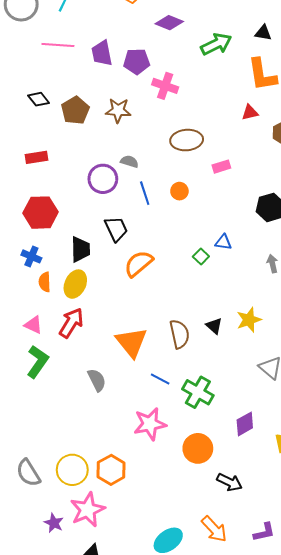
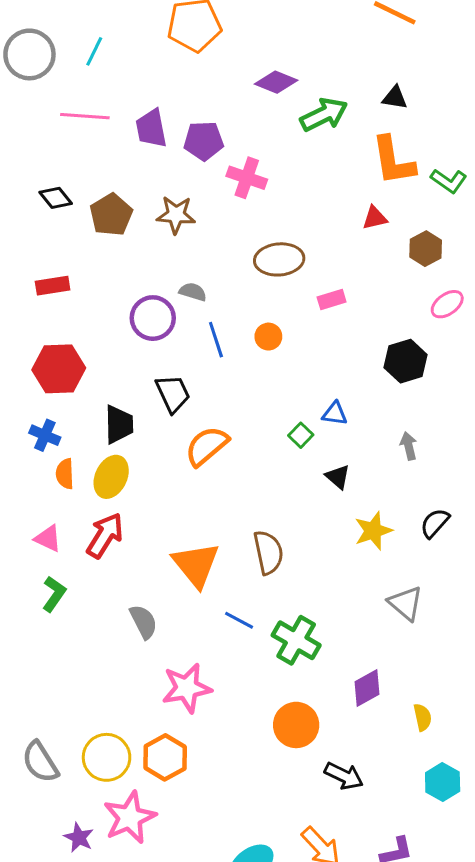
purple diamond: (169, 23) -> (276, 82), moved
black triangle: (214, 326) -> (338, 477), moved
green L-shape: (38, 362) -> (54, 594), size x0.7
pink star: (150, 424) -> (187, 688), moved

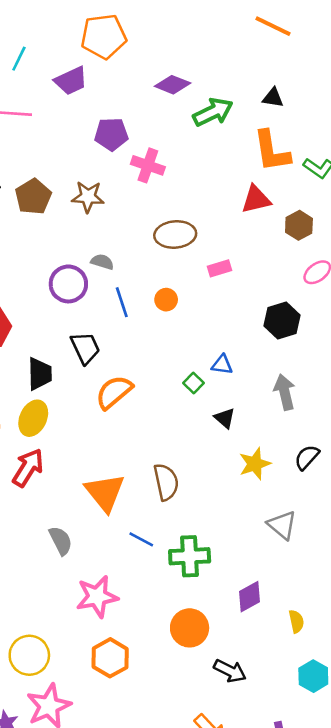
purple trapezoid: (151, 128) -> (71, 81), moved, turned -104
red triangle: (375, 218) -> (256, 199), size x1.4
gray arrow: (409, 446) -> (285, 392), size x1.5
green cross: (296, 640) -> (190, 556), turned -33
orange hexagon: (165, 757) -> (110, 658), moved

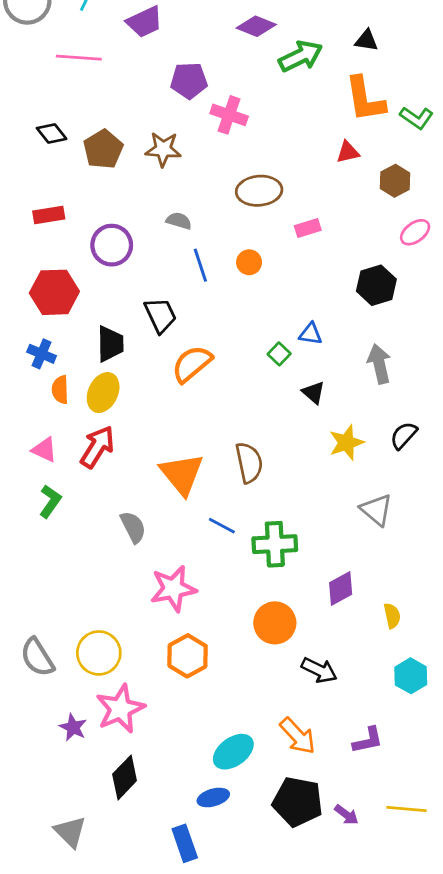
red triangle: (256, 199) -> (348, 152), size x0.7
purple circle: (68, 284) -> (112, 245), moved

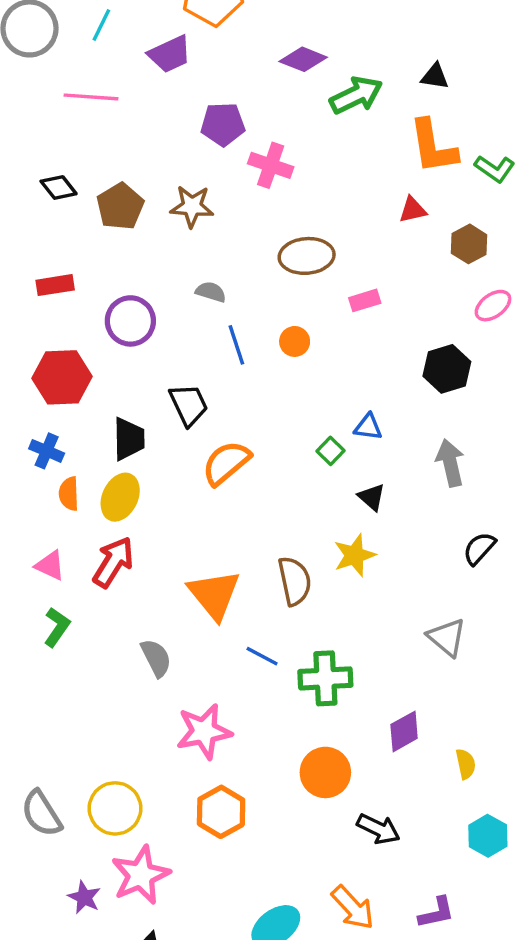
yellow star: (346, 443) -> (354, 555), moved

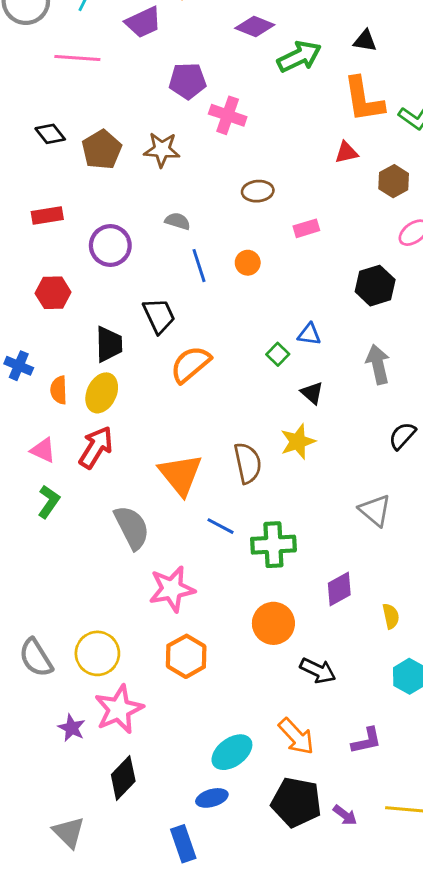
brown ellipse: (307, 256) -> (258, 191), size x0.7
red hexagon: (62, 377) -> (53, 293), size x0.7
blue cross: (47, 451) -> (19, 366), moved
gray semicircle: (156, 658) -> (132, 527), size x1.4

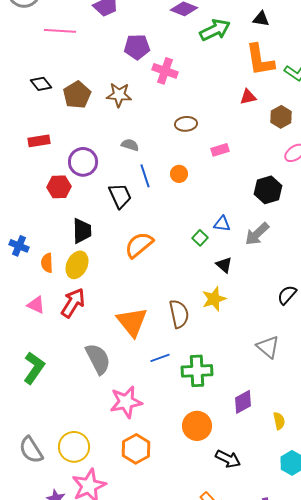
red hexagon: (53, 293) -> (59, 187), moved
black trapezoid: (159, 316) -> (120, 196), moved
gray arrow: (378, 364) -> (257, 234), moved, turned -120
green L-shape: (49, 502) -> (34, 368), moved, size x1.4
blue line: (220, 526) -> (160, 358), turned -48

